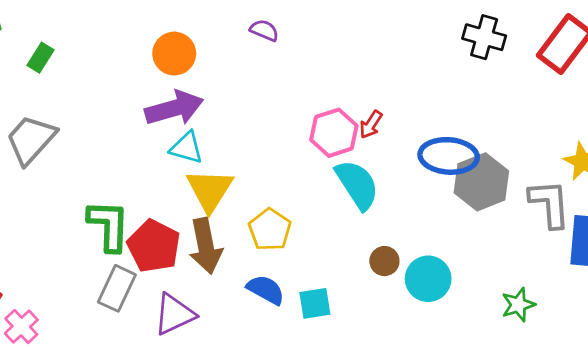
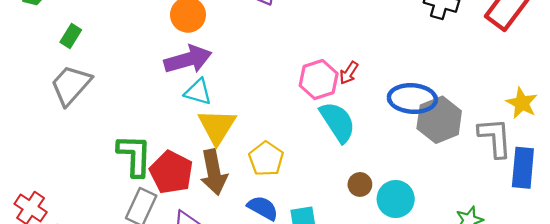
green rectangle: (40, 58) -> (71, 36), moved

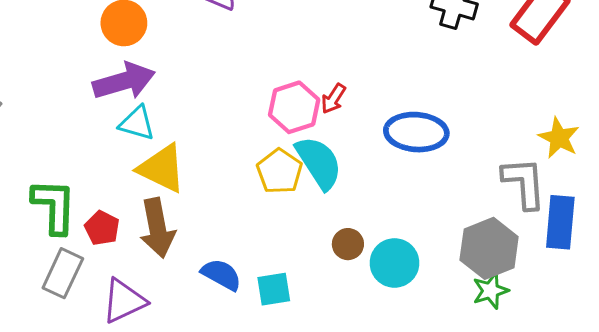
gray hexagon: (439, 120) -> (489, 248), moved
yellow triangle: (217, 126) -> (162, 168), turned -36
yellow pentagon: (266, 159) -> (280, 171), moved
red pentagon: (171, 172) -> (102, 228), size x0.6

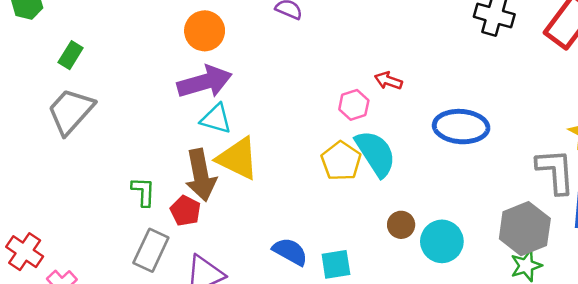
red arrow: (333, 99) -> (388, 81), moved, turned 76
pink hexagon: (294, 107) -> (354, 105), size x0.7
green L-shape: (54, 206) -> (143, 192), size x0.6
brown arrow: (157, 228) -> (201, 175), moved

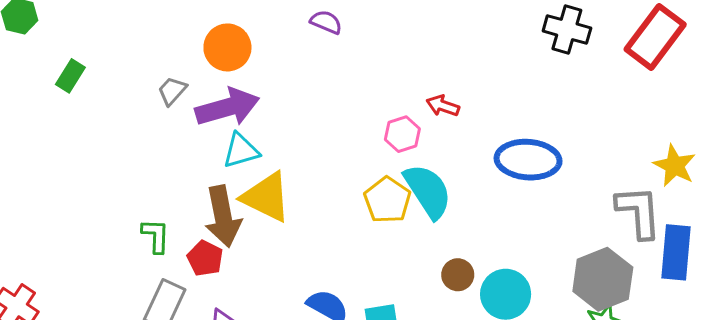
gray trapezoid: (71, 111) -> (172, 91), moved, size x0.5
cyan triangle: (216, 119) -> (241, 151), turned -32

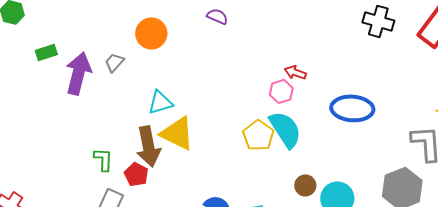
green rectangle: (70, 76) -> (46, 52), turned 40
purple arrow: (227, 107) -> (78, 73), moved, turned -60
pink hexagon: (402, 134) -> (281, 91), moved

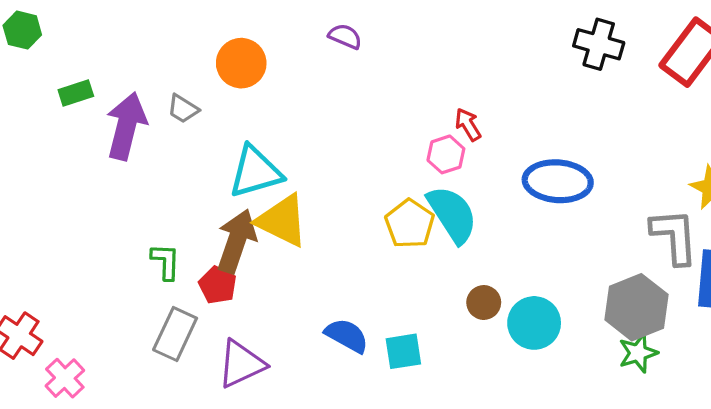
gray trapezoid: (114, 62) -> (183, 109), turned -100
red arrow: (295, 72) -> (468, 125), turned 40
cyan triangle: (160, 102) -> (255, 172), size x1.4
brown arrow: (148, 146) -> (236, 241), turned -150

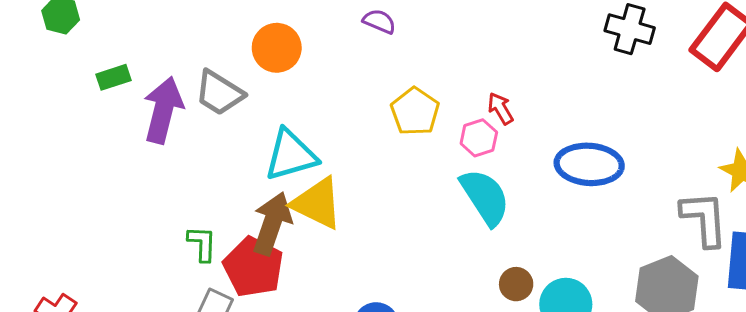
gray trapezoid: (183, 109) -> (219, 93), size x1.6
yellow pentagon: (410, 224) -> (415, 112), moved
red pentagon: (218, 285) -> (253, 267), size x1.6

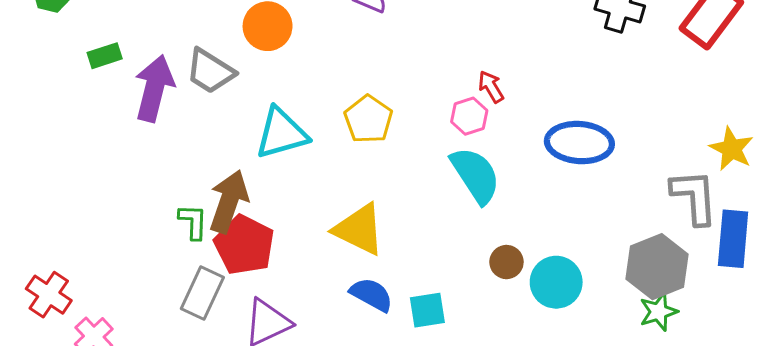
yellow pentagon: (415, 112) -> (368, 119), moved
yellow triangle: (317, 203) -> (359, 229), moved
brown arrow: (272, 223) -> (229, 202), moved

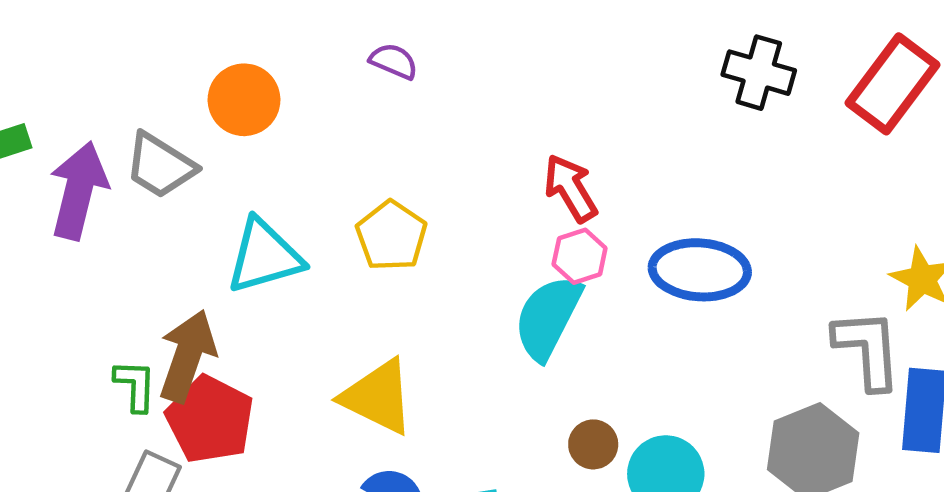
red arrow: (491, 87) -> (571, 188), size x1.4
pink hexagon: (469, 116) -> (580, 256), moved
cyan semicircle: (475, 175) -> (548, 317), turned -120

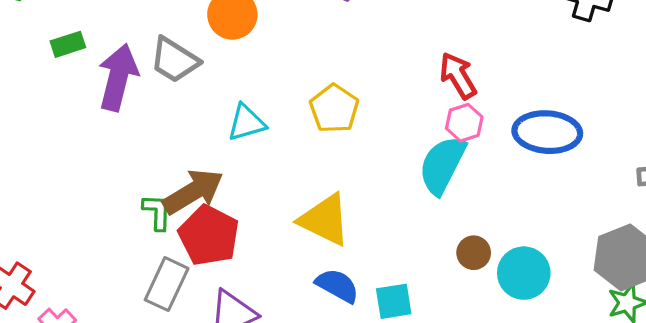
cyan triangle: (264, 256) -> (246, 123), size x0.7
brown arrow: (187, 356) -> (193, 192), turned 40

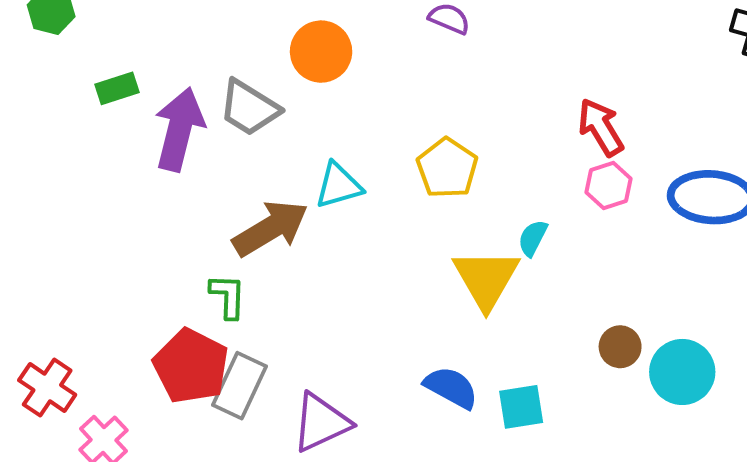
cyan semicircle: (442, 165) -> (533, 238), moved, size x0.5
brown arrow: (193, 192) -> (271, 228), moved
yellow triangle: (325, 220) -> (486, 279), moved, turned 34
red pentagon: (209, 235) -> (191, 366), moved

